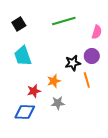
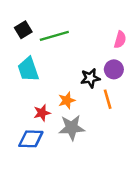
green line: (64, 21) -> (54, 36), moved
gray star: (58, 103) -> (72, 128), size x1.5

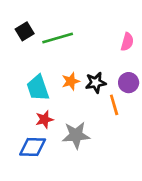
cyan trapezoid: (28, 69) -> (38, 88), moved
purple circle: (114, 69) -> (129, 83), moved
orange star: (67, 100) -> (71, 81), moved

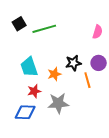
orange star: (71, 81) -> (54, 74), moved

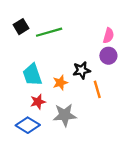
purple circle: (99, 63) -> (108, 56), moved
blue diamond: (25, 112) -> (28, 125), turned 30

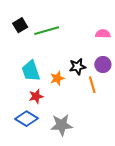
pink semicircle: (108, 36) -> (103, 34), turned -104
purple circle: (108, 56) -> (103, 65), moved
gray star: (65, 115) -> (62, 125), moved

